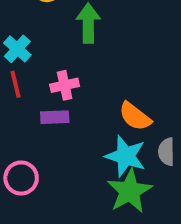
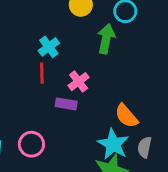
pink cross: (65, 85) -> (79, 82), turned -36

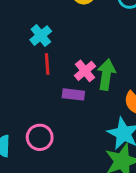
green arrow: (106, 39) -> (106, 75), moved
cyan cross: (49, 47) -> (41, 36), moved

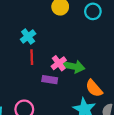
green arrow: (106, 75) -> (74, 66), turned 90

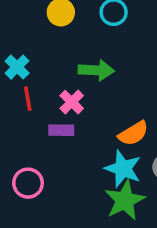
green arrow: (74, 66) -> (96, 70), moved
orange semicircle: (94, 88) -> (133, 133), turned -72

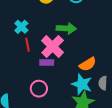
pink cross: (72, 102) -> (53, 47), size x1.6
pink circle: (28, 183) -> (39, 89), moved

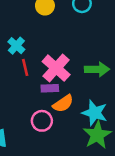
green arrow: (66, 28) -> (97, 69), moved
orange semicircle: (88, 64) -> (63, 104), moved

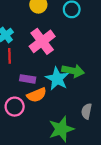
pink cross: (56, 68) -> (42, 41), moved
cyan star: (95, 113) -> (57, 79), moved

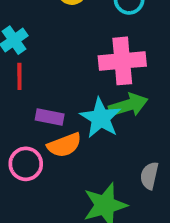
pink cross: (42, 41) -> (122, 61), moved, turned 30
green arrow: (73, 71) -> (128, 105), turned -30

